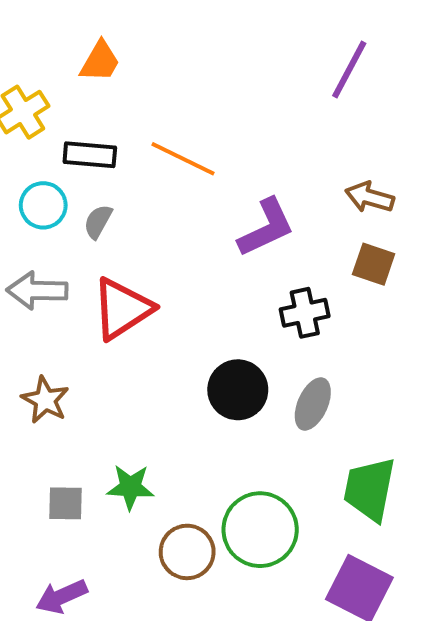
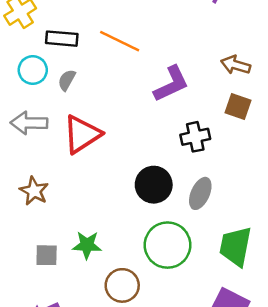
green circle: (260, 530) -> (168, 245), moved

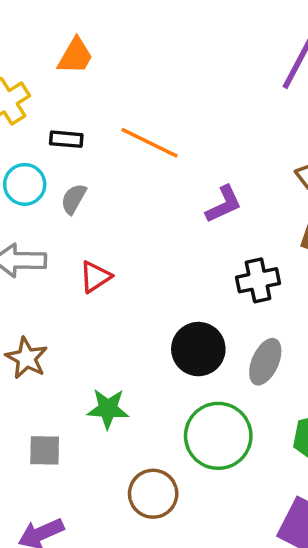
black rectangle: (62, 39) -> (66, 139), size x0.7
purple L-shape: (171, 84) -> (224, 204), size x0.7
red triangle: (82, 134) -> (95, 277), size x0.6
green star: (87, 245) -> (108, 409), moved

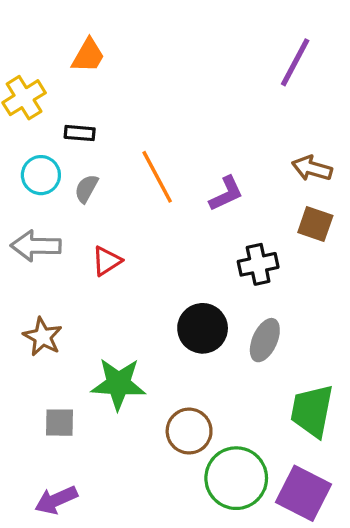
orange line: (149, 143) -> (157, 177), moved, turned 36
green star: (108, 409) -> (118, 384), size x1.4
green circle: (218, 436) -> (236, 478), moved
brown circle: (153, 494) -> (189, 431), moved

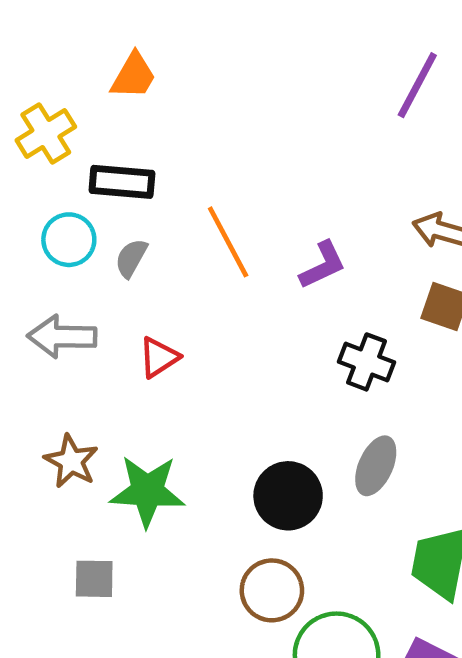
black rectangle: (80, 133) -> (122, 182), size x1.5
black cross: (258, 264) -> (367, 362), turned 33
black circle: (203, 328) -> (288, 496), moved
green star: (118, 384) -> (147, 491), moved

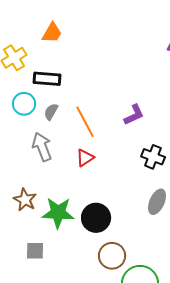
orange line: (228, 242) -> (85, 122), moved
gray arrow: (62, 337) -> (42, 147), moved, turned 68
red triangle: (159, 357) -> (85, 158), moved
black circle: (288, 496) -> (96, 218), moved

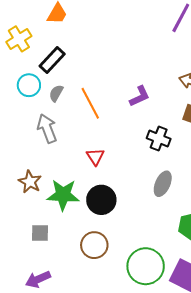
black rectangle: (47, 79) -> (52, 60), turned -52
red triangle: (85, 158) -> (95, 157), moved, turned -30
brown circle: (112, 256) -> (94, 245), moved

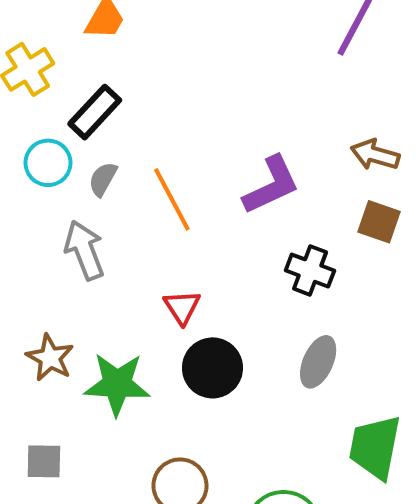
purple L-shape: (140, 96) -> (271, 185), size x1.4
black circle: (101, 200) -> (212, 368), moved
gray square: (40, 233) -> (44, 461), moved

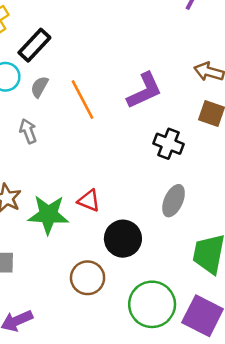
gray arrow: (85, 250) -> (28, 131), size x0.7
red triangle: (182, 307) -> (89, 201), moved, turned -35
black circle: (212, 368) -> (123, 239), moved

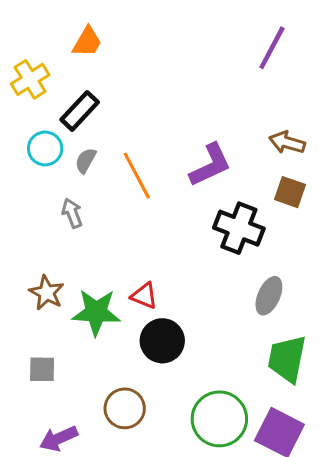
black cross: (168, 144) -> (239, 228), size x1.4
gray ellipse: (174, 201) -> (269, 296), moved
black circle: (123, 239) -> (162, 341), moved
brown circle: (88, 278) -> (125, 408), moved

